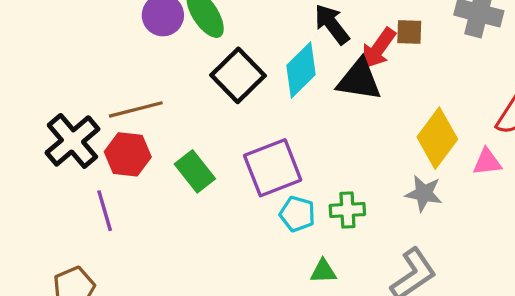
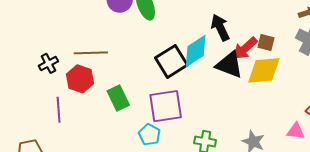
black square: (238, 75) -> (171, 61), moved
yellow diamond: (437, 138) -> (264, 70), moved, turned 36
black cross: (72, 141) -> (48, 63), size x0.6
cyan pentagon: (297, 214) -> (149, 135), moved

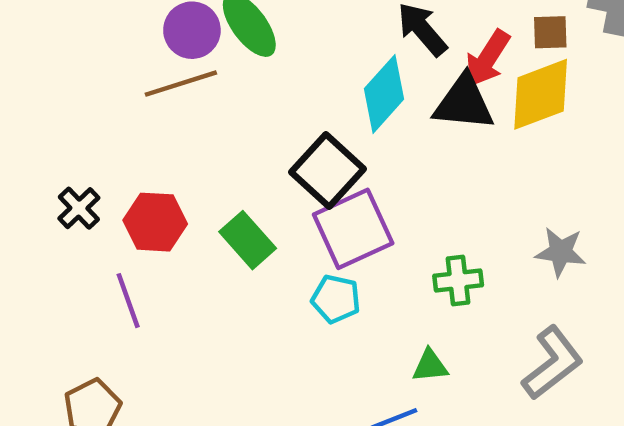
brown square: (266, 42) -> (550, 32), moved
brown line: (91, 53) -> (181, 84), moved
black square: (171, 61) -> (328, 171), moved

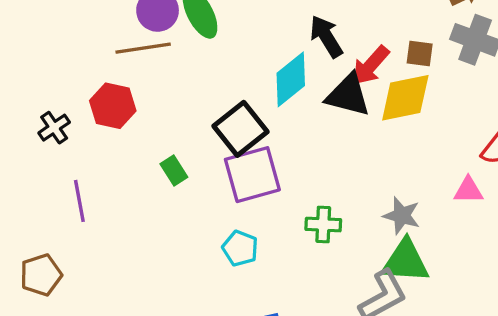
red hexagon: (155, 222) -> (113, 106), moved
green rectangle: (248, 240) -> (174, 171), size x0.7
cyan pentagon: (336, 299) -> (240, 248), moved
green triangle: (430, 366) -> (405, 261), moved, size x1.8

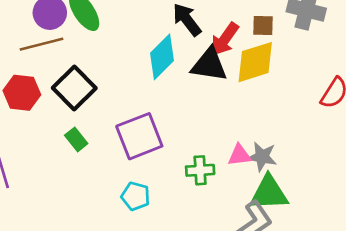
black square: (241, 129) -> (74, 88), moved
pink triangle: (468, 190) -> (239, 155), moved

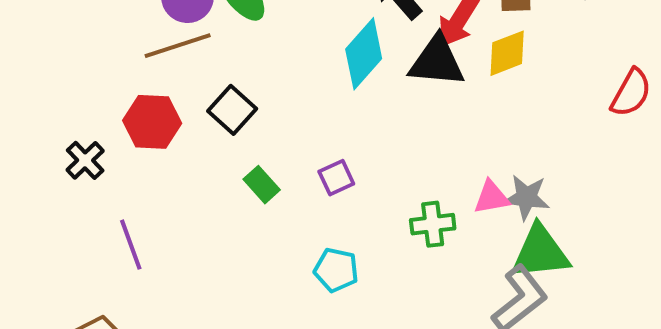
yellow diamond: (255, 62) -> (507, 53), size x0.7
black square: (74, 88) -> (232, 110), size x0.7
purple square: (139, 136) -> (336, 178), size x0.5
green rectangle: (76, 139) -> (262, 185), moved

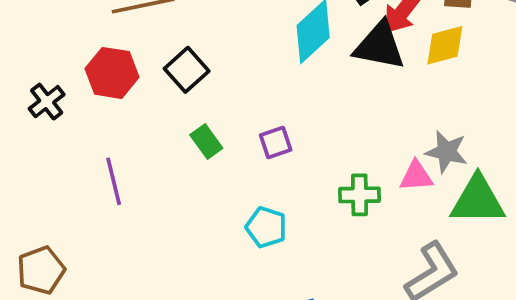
gray star: (526, 197) -> (446, 152), moved
purple line: (131, 245) -> (114, 181), moved
green triangle: (540, 252) -> (478, 200), moved

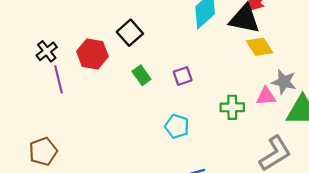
yellow diamond: (445, 45) -> (260, 47), moved, turned 72
red hexagon: (112, 73) -> (92, 54), moved
purple line: (114, 181) -> (58, 79), moved

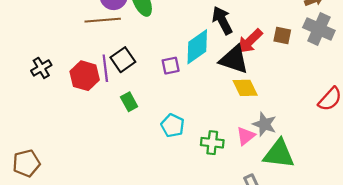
purple square: (183, 76) -> (171, 66), moved
purple line: (58, 79) -> (105, 68), moved
pink triangle: (266, 96) -> (246, 136), turned -42
cyan pentagon: (177, 126) -> (173, 125), moved

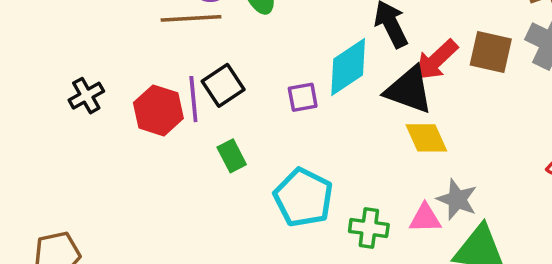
brown square: (282, 35) -> (491, 52), size x1.4
cyan pentagon: (173, 125) -> (303, 198), size x1.5
pink triangle: (246, 136) -> (425, 218), turned 36

